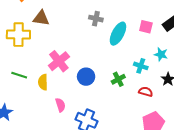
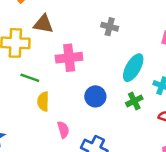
cyan ellipse: (118, 34) -> (133, 68), moved
pink cross: (59, 61) -> (69, 58), moved, turned 30
green line: (19, 75) -> (30, 78), moved

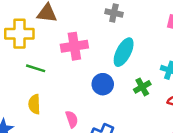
cyan ellipse: (133, 68) -> (124, 52), moved
yellow semicircle: (43, 101) -> (34, 104), moved

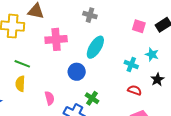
green line: (36, 68) -> (22, 64), moved
green cross: (142, 87) -> (92, 98), moved, turned -32

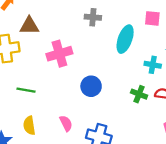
cyan ellipse: (95, 47) -> (125, 39), moved
yellow semicircle: (20, 84) -> (29, 126), moved
green cross: (92, 98) -> (139, 94), moved

